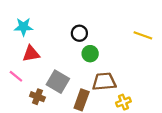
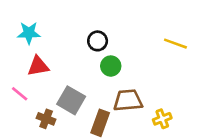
yellow cross: (123, 102) -> (162, 119), moved

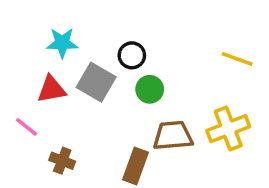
cyan star: (29, 33) -> (62, 43), moved
gray square: (71, 100) -> (96, 82), moved
yellow cross: (162, 119) -> (228, 129), moved, size x1.6

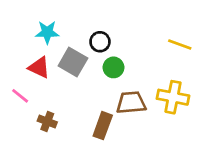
red triangle: (51, 89) -> (39, 67), turned 35
yellow cross: (228, 129) -> (173, 97), turned 32

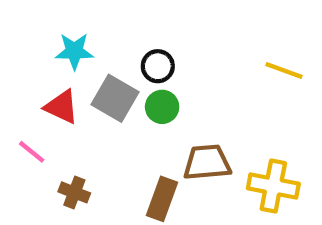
green circle: (113, 67) -> (162, 107), moved
yellow cross: (173, 97) -> (273, 186), moved

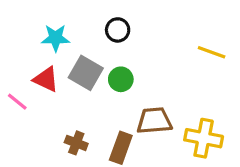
black circle: (158, 66) -> (118, 30), moved
pink line: (32, 152) -> (17, 102), moved
brown cross: (74, 192) -> (76, 143), moved

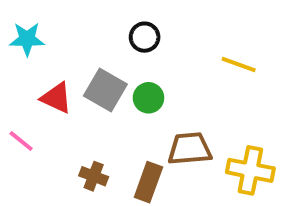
cyan star: (56, 38) -> (27, 39), moved
yellow line: (212, 52) -> (239, 65), moved
pink line: (17, 102) -> (21, 141), moved

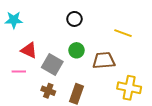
gray square: (105, 90) -> (52, 64), moved
pink line: (21, 141) -> (19, 72), moved, turned -40
brown trapezoid: (190, 149) -> (104, 60), moved

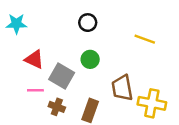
brown trapezoid: (104, 60) -> (122, 88), moved, turned -95
pink line: (19, 72) -> (35, 90), moved

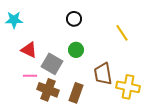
yellow line: (145, 39) -> (122, 33), turned 36
brown cross: (57, 107) -> (48, 90), size x1.5

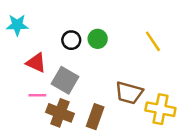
black circle: (74, 19) -> (71, 40), moved
green circle: (76, 50) -> (98, 39), moved
brown trapezoid: (103, 74) -> (129, 93), turned -65

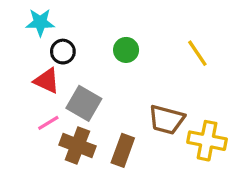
cyan star: (17, 25) -> (40, 22), moved
black circle: (71, 40) -> (63, 52), moved
pink line: (37, 95) -> (48, 123), turned -30

